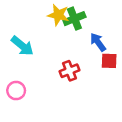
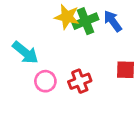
blue arrow: (98, 42) -> (113, 21), moved
pink circle: (16, 91) -> (45, 81), moved

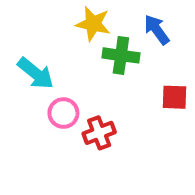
green cross: (85, 21) -> (121, 55), moved, turned 30
red cross: (80, 81) -> (99, 133), moved

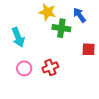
cyan arrow: (36, 73) -> (18, 37), turned 30
pink circle: (63, 113) -> (24, 68), moved

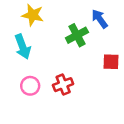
yellow star: (47, 12) -> (33, 15), moved
green cross: (61, 28) -> (77, 35), turned -36

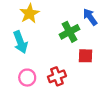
yellow star: (33, 15) -> (30, 14), turned 30
red square: (111, 62) -> (86, 56), moved

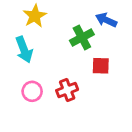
blue arrow: (90, 17) -> (106, 20), turned -30

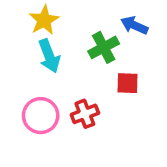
cyan arrow: (24, 50) -> (49, 56), moved
pink circle: (32, 91) -> (41, 116), size x1.4

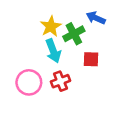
yellow star: (44, 20) -> (51, 26), moved
cyan arrow: (49, 56) -> (53, 51), moved

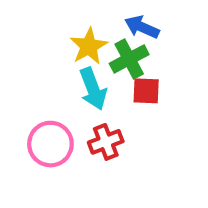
blue arrow: (96, 18) -> (142, 27), moved
red square: (91, 59) -> (146, 91), moved

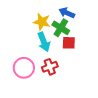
yellow star: (89, 46) -> (42, 22), turned -30
green cross: (129, 59) -> (61, 28), turned -30

